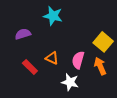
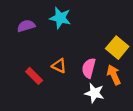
purple semicircle: (23, 34) -> (26, 26), moved
white star: (70, 82) -> (94, 93), moved

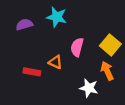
pink semicircle: (89, 68) -> (77, 47), moved
red rectangle: (34, 76) -> (32, 72), turned -35

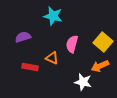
purple semicircle: (24, 25) -> (23, 37), moved
orange arrow: (107, 71) -> (100, 66), turned -90

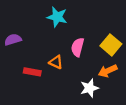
purple semicircle: (23, 37) -> (13, 40), moved
white star: (83, 82) -> (89, 88), turned -30

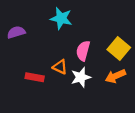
purple semicircle: (13, 40) -> (16, 32), moved
white star: (89, 88) -> (81, 77), moved

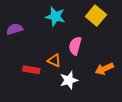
yellow square: (119, 48) -> (96, 16), moved
white star: (81, 77) -> (69, 80), moved

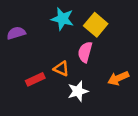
yellow square: (96, 16) -> (96, 25), moved
red rectangle: (31, 70) -> (35, 79), turned -35

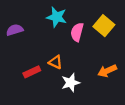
yellow square: (96, 25) -> (104, 26), moved
pink semicircle: (85, 52) -> (77, 32), moved

